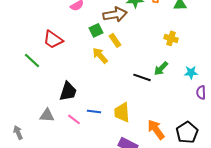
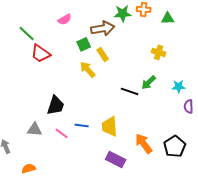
green line: (32, 60) -> (27, 33), moved

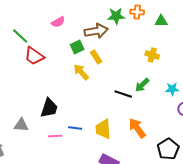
gray triangle: (35, 129) -> (21, 125), moved
pink line: (62, 133) -> (55, 136), turned -40
orange arrow: (144, 143) -> (137, 128), moved

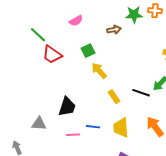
brown arrow: (96, 31) -> (114, 30), size x0.6
green square: (77, 47) -> (88, 51), moved
yellow rectangle: (96, 57) -> (114, 97), moved

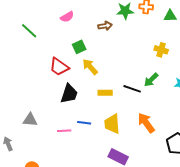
red trapezoid: (52, 55) -> (59, 67), moved
yellow rectangle: (114, 97) -> (105, 93), turned -56
black trapezoid: (67, 107) -> (69, 94), moved

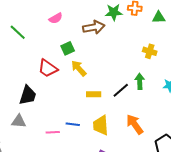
brown arrow: (105, 26) -> (94, 27), size x1.5
green arrow: (151, 80) -> (140, 81), turned 133
black line: (132, 89) -> (121, 90), turned -60
black trapezoid: (69, 94) -> (28, 95), moved

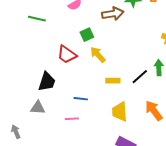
green line: (18, 32) -> (37, 19), turned -30
blue line: (73, 124) -> (81, 99), moved

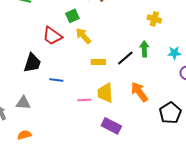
blue line: (81, 99) -> (56, 80), moved
gray triangle: (38, 108) -> (23, 103), moved
pink line: (72, 119) -> (84, 100), moved

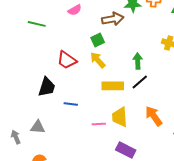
green square: (72, 16) -> (98, 40), moved
green arrow: (144, 49) -> (138, 61), moved
yellow rectangle: (98, 62) -> (113, 86), size x1.5

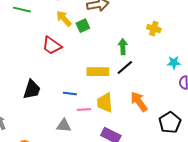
yellow arrow: (98, 60) -> (64, 19), moved
black trapezoid: (47, 87) -> (32, 90), moved
blue line: (71, 104) -> (70, 94), moved
gray triangle: (38, 127) -> (64, 126), moved

